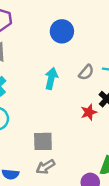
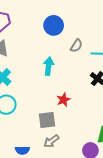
gray semicircle: (86, 72) -> (76, 46), moved
red star: (89, 112) -> (63, 100), moved

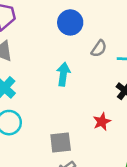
red star: (63, 100) -> (102, 122), moved

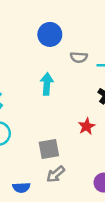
gray semicircle: (99, 49) -> (79, 57), turned 63

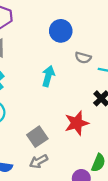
red star: (87, 126) -> (77, 123), size x1.5
gray square: (49, 149) -> (37, 137), turned -36

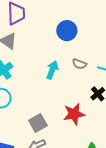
gray semicircle: (83, 58) -> (79, 64), moved

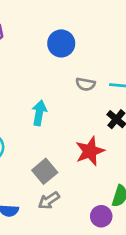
cyan arrow: (52, 70) -> (39, 113), moved

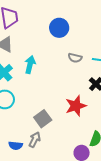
cyan arrow: (39, 113) -> (30, 65), moved
gray arrow: (49, 200) -> (35, 140), moved, turned 147

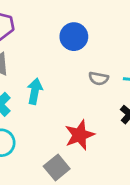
red star: (76, 106) -> (80, 135), moved

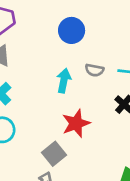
cyan arrow: (35, 91) -> (64, 81), moved

